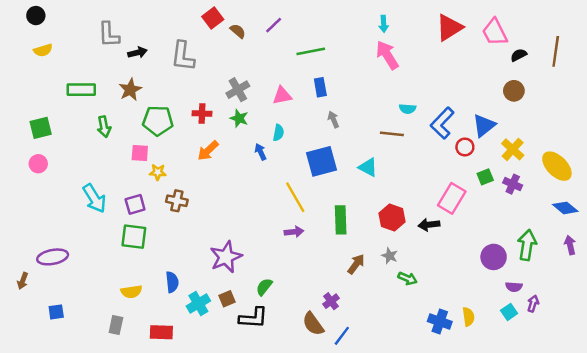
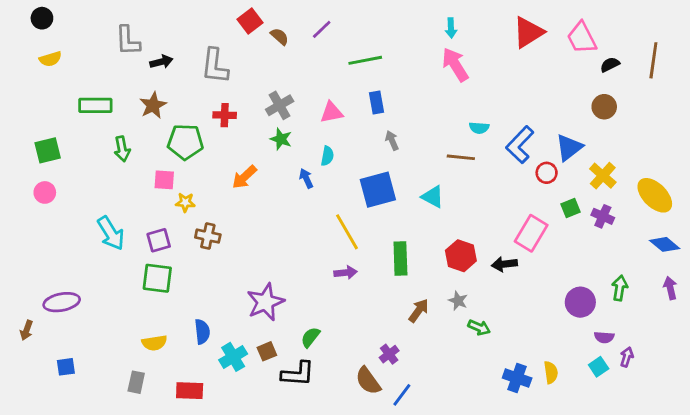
red cross: (202, 114) -> (225, 115), moved
green arrow: (527, 245) -> (620, 288), size x0.7

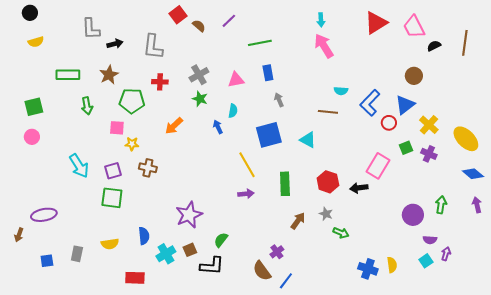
brown circle: (604, 107) -> (414, 76), moved
gray rectangle: (136, 382) -> (77, 254), moved

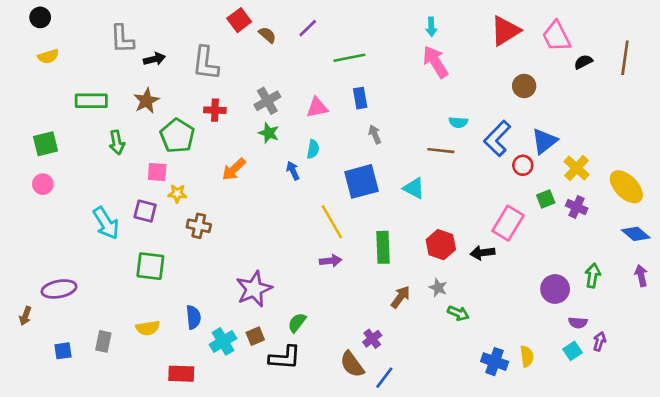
brown circle: (414, 76) -> (524, 86), moved
green pentagon: (132, 101) -> (177, 136), turned 30
purple square: (113, 171) -> (145, 211), moved, turned 30

